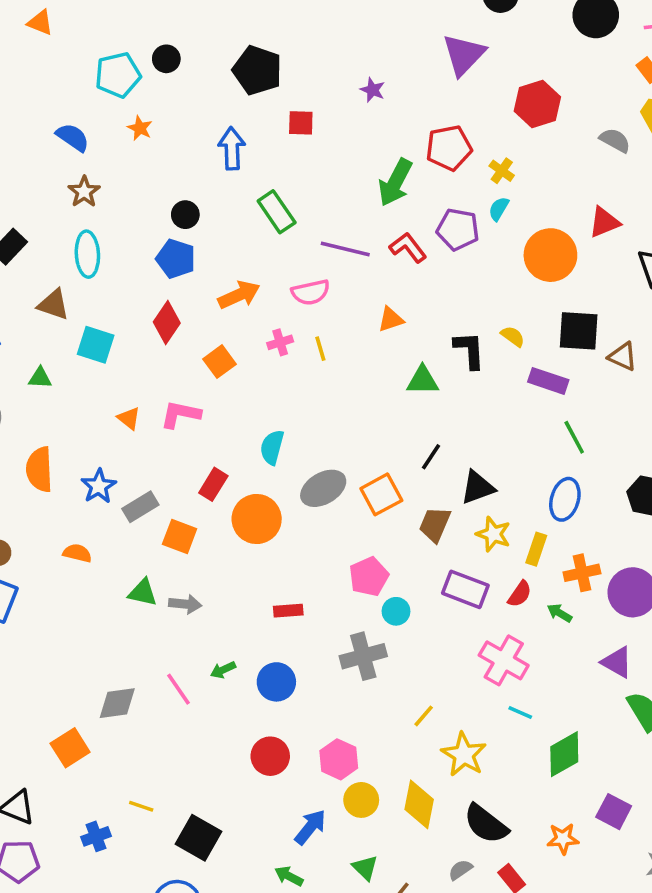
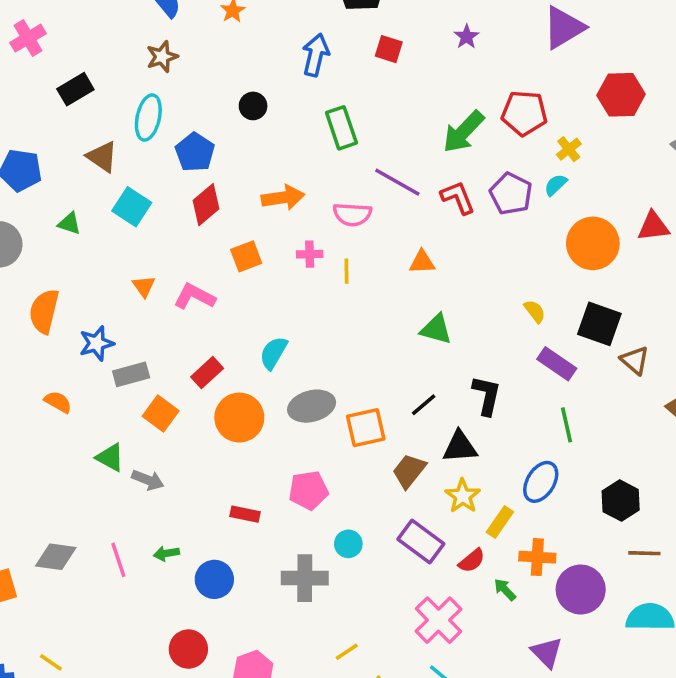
blue pentagon: (176, 259) -> (195, 152), moved
black L-shape: (469, 350) -> (487, 395), moved
pink pentagon: (369, 577) -> (308, 490), moved

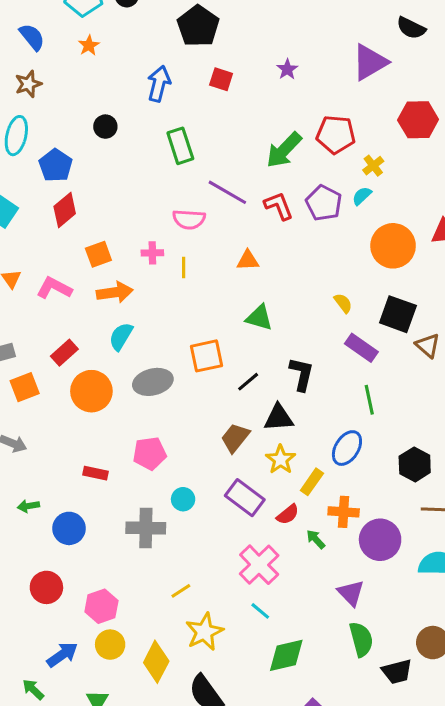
orange arrow: (283, 198) -> (115, 292), moved
orange square: (161, 414) -> (25, 387), turned 32
orange square: (366, 428) -> (207, 356), moved

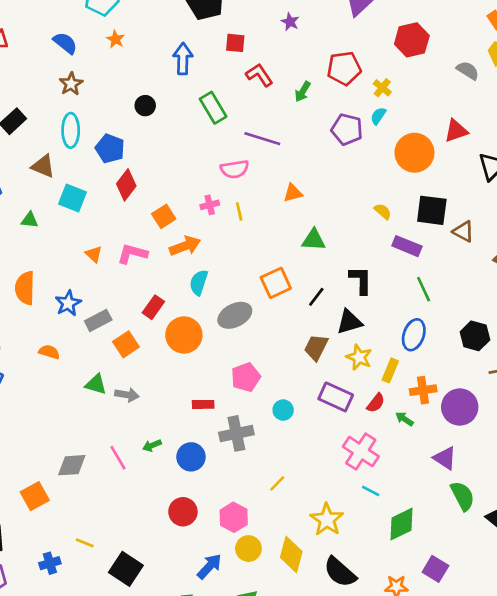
green arrow: (284, 150) -> (303, 92), size x0.6
red L-shape: (279, 206) -> (259, 75), moved
gray cross: (146, 528) -> (236, 433), moved
yellow line: (181, 591) -> (277, 483), moved

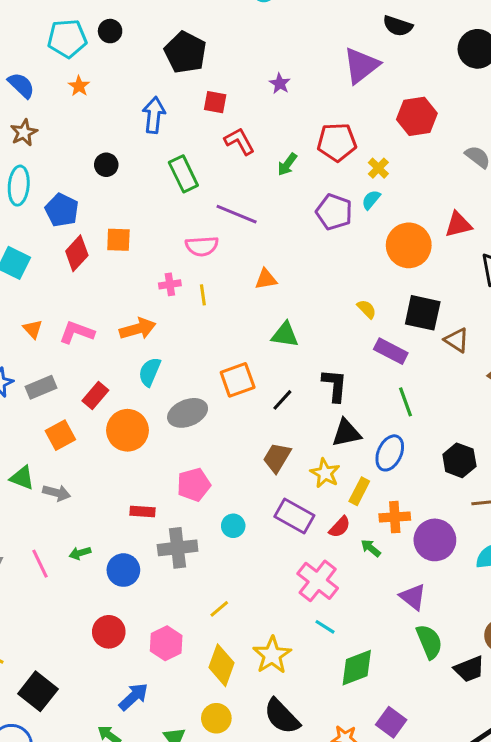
orange square: (164, 216) -> (118, 240), moved, turned 30
gray rectangle: (98, 320) -> (41, 387), moved
black triangle: (349, 322) -> (346, 433), moved
yellow circle: (248, 549) -> (216, 718), moved
yellow diamond: (291, 554) -> (221, 665), moved

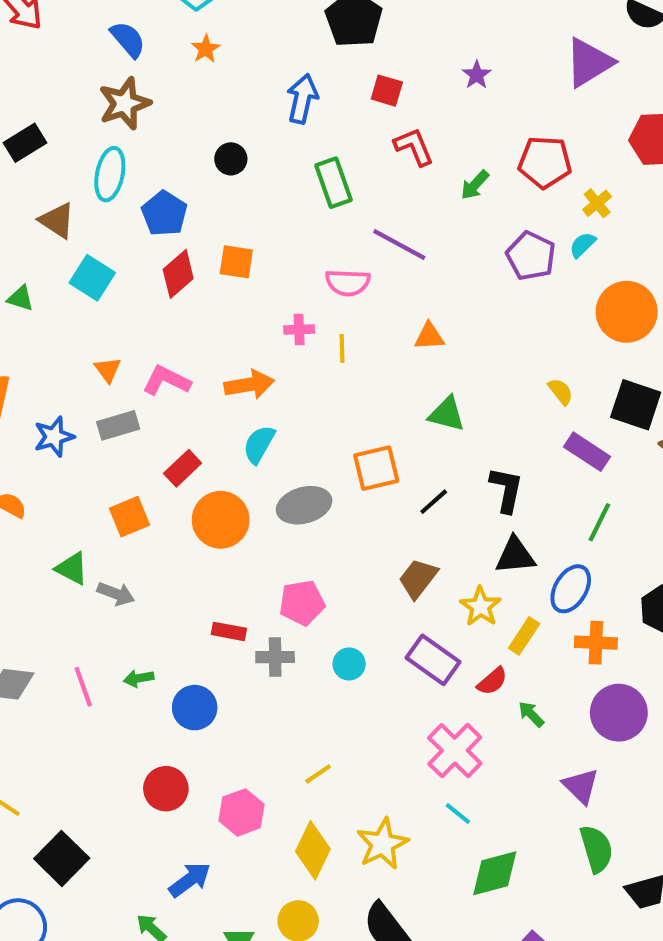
brown star: (24, 133) -> (125, 103), size x1.4
gray rectangle: (41, 387) -> (118, 425), moved
green line: (405, 402) -> (599, 522), turned 40
orange cross: (395, 517) -> (596, 643), moved
gray cross: (178, 548) -> (275, 657), moved, size x0.7

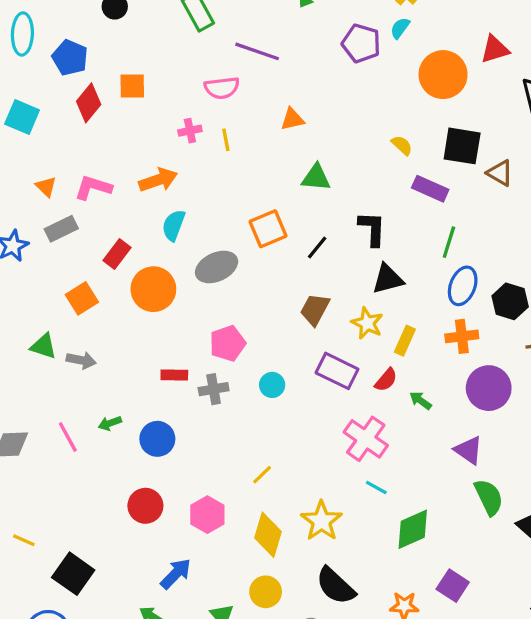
blue ellipse: (571, 589) -> (463, 286), moved

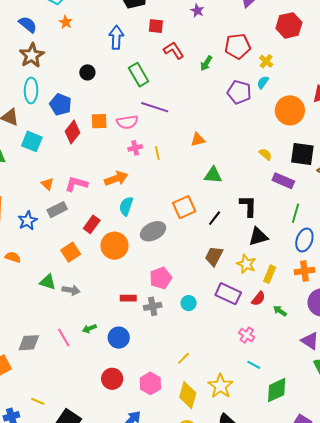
purple line: (257, 51) -> (155, 107), moved
pink semicircle: (222, 88) -> (127, 122), moved
pink cross: (366, 439) -> (247, 335), size x0.6

